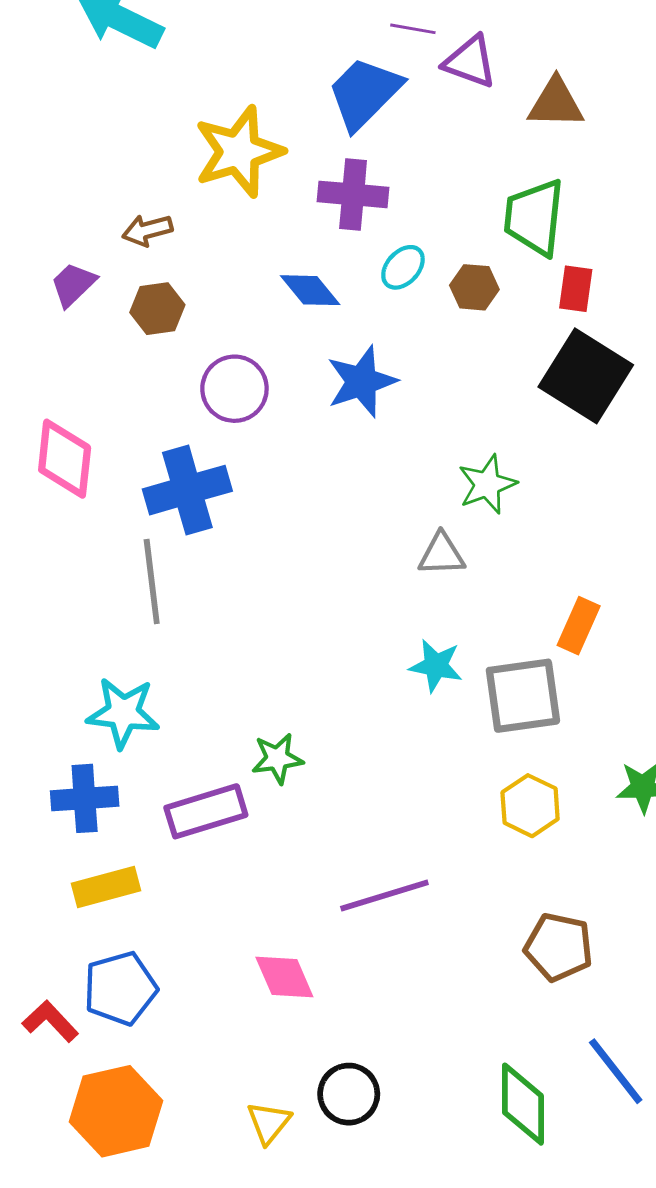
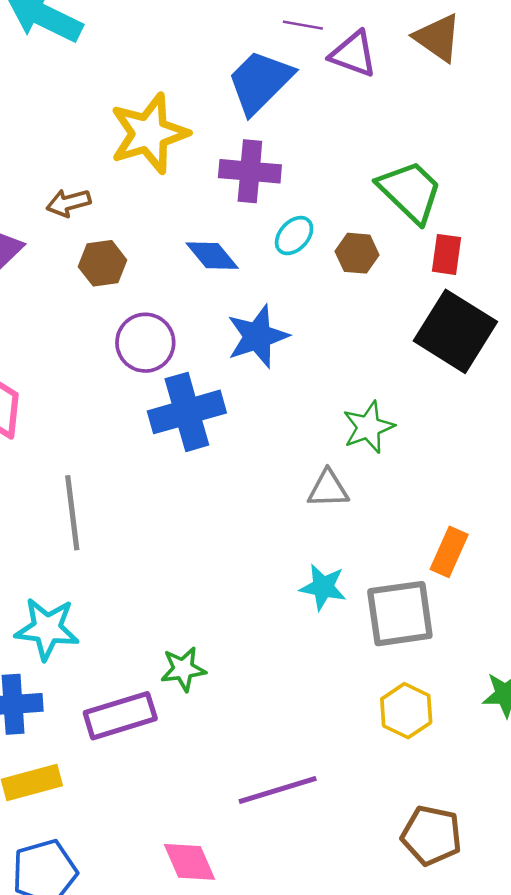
brown triangle: (556, 103) -> (438, 38), moved, turned 34
green trapezoid: (534, 217) -> (410, 191), turned 128
brown hexagon: (157, 309) -> (102, 263), moved
blue cross: (187, 490) -> (187, 412), moved

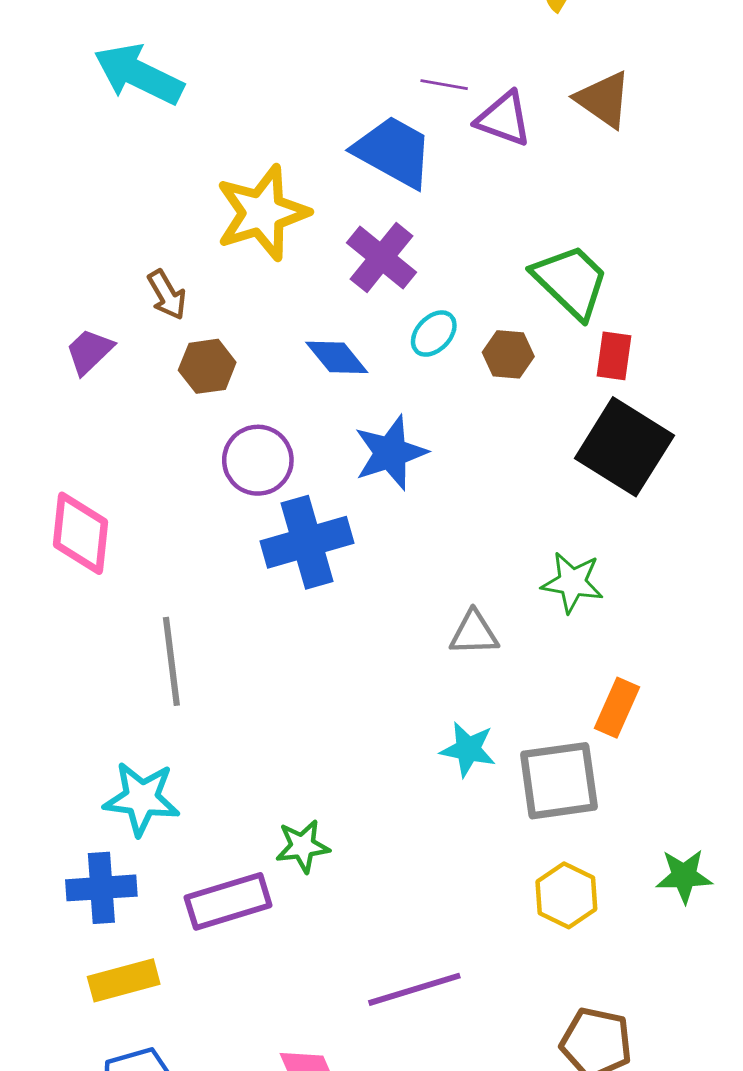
blue trapezoid: (260, 82) -> (393, 152), turned 74
purple cross: (250, 171) -> (382, 258), turned 34
brown arrow: (68, 203) -> (167, 295), turned -105
green star: (368, 427) -> (572, 582), moved, turned 30

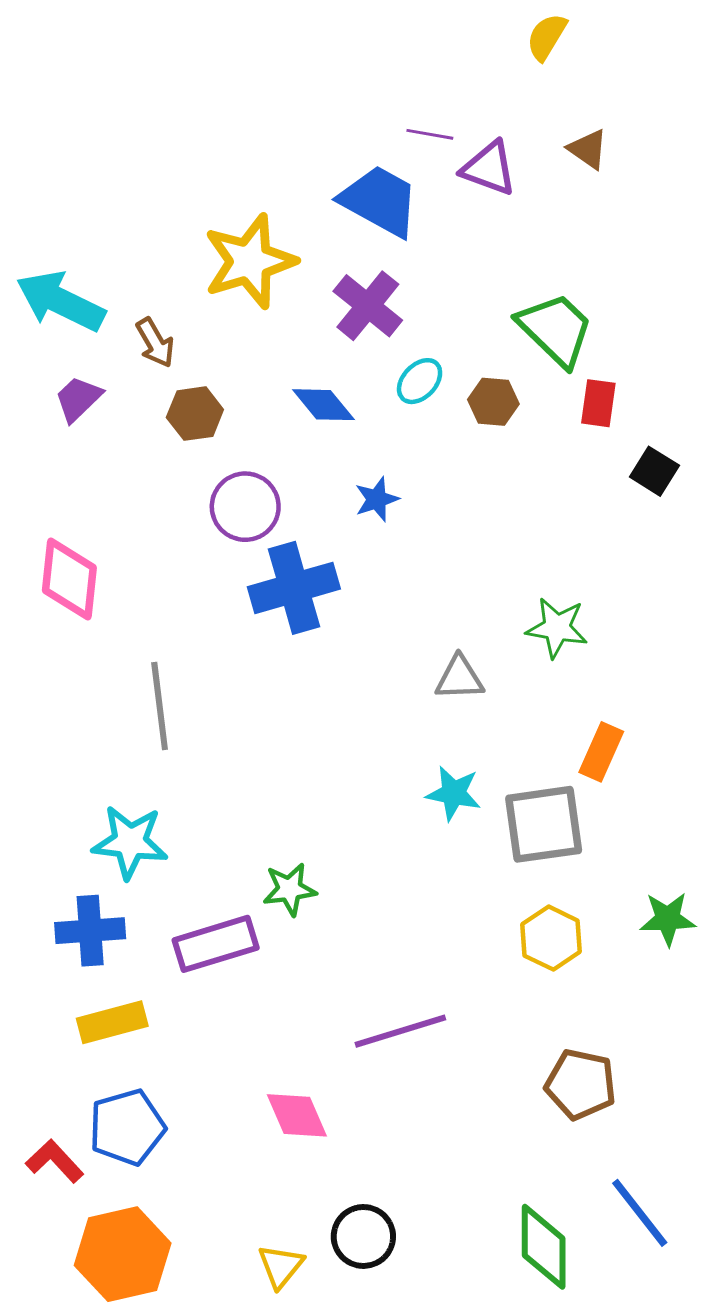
cyan arrow: (139, 74) -> (61, 301), moved
brown triangle: (604, 100) -> (588, 149), size x0.7
black square: (624, 447) -> (654, 471), moved, size x0.5
blue star: (390, 453) -> (377, 499), size x0.6

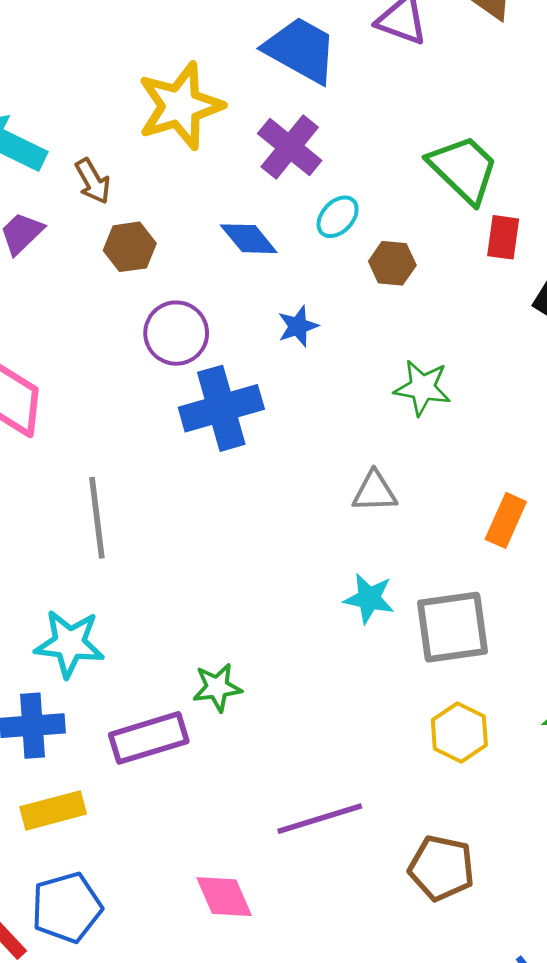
brown hexagon: (493, 402) -> (392, 263), moved
green star: (557, 628) -> (422, 388), moved
orange rectangle: (601, 752) -> (506, 520), moved
brown pentagon: (581, 1084) -> (442, 868), moved

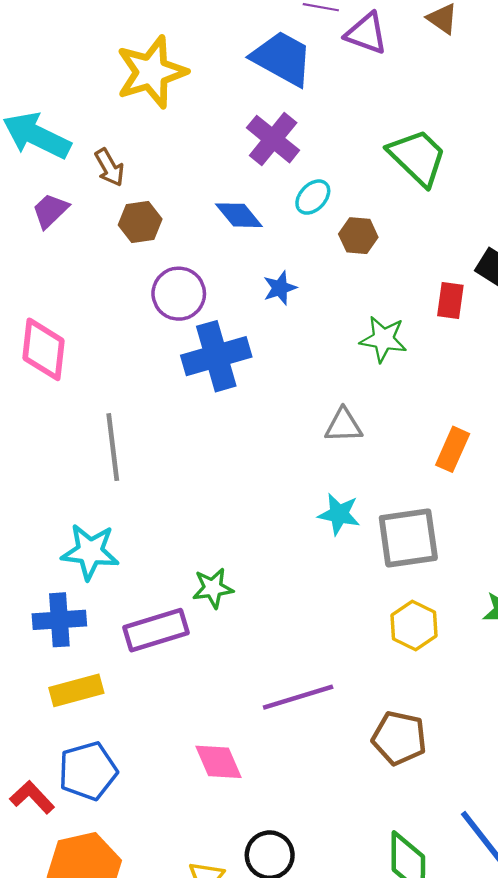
yellow star: (180, 106) -> (151, 72), moved
red rectangle: (503, 237) -> (450, 300), moved

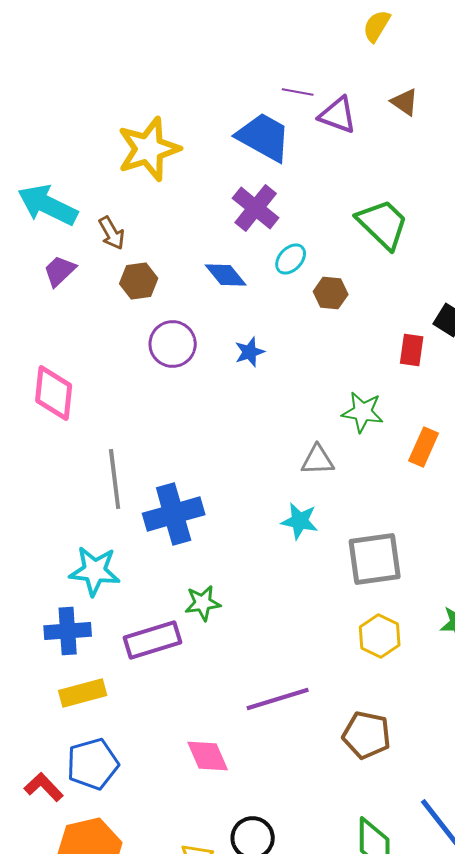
blue star: (280, 288) -> (250, 352), moved
green star: (383, 339) -> (363, 412), moved
blue cross: (216, 356) -> (174, 514), moved
orange rectangle: (453, 449) -> (424, 447), moved
cyan star: (339, 514) -> (300, 521), moved

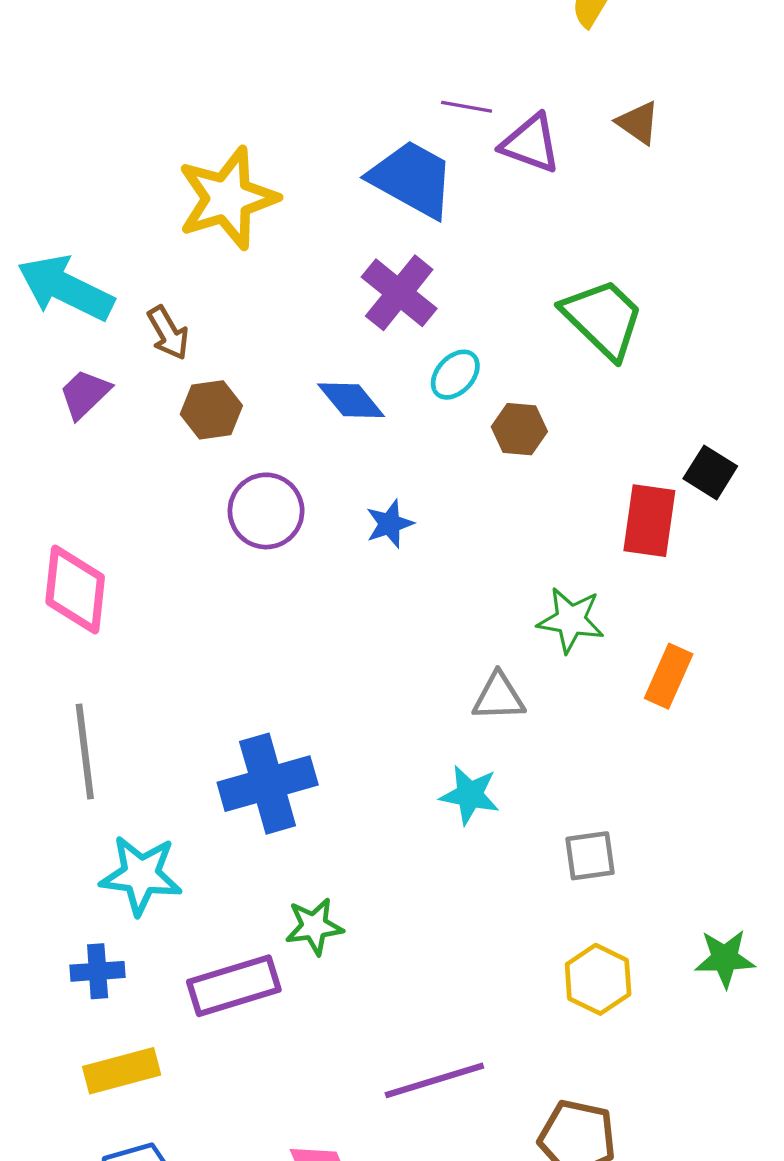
red rectangle: (412, 350) -> (649, 521), size x1.4
gray line: (115, 479) -> (85, 752), moved
gray square: (375, 559) -> (590, 856), size x0.6
blue cross: (68, 631) -> (98, 971), size x0.7

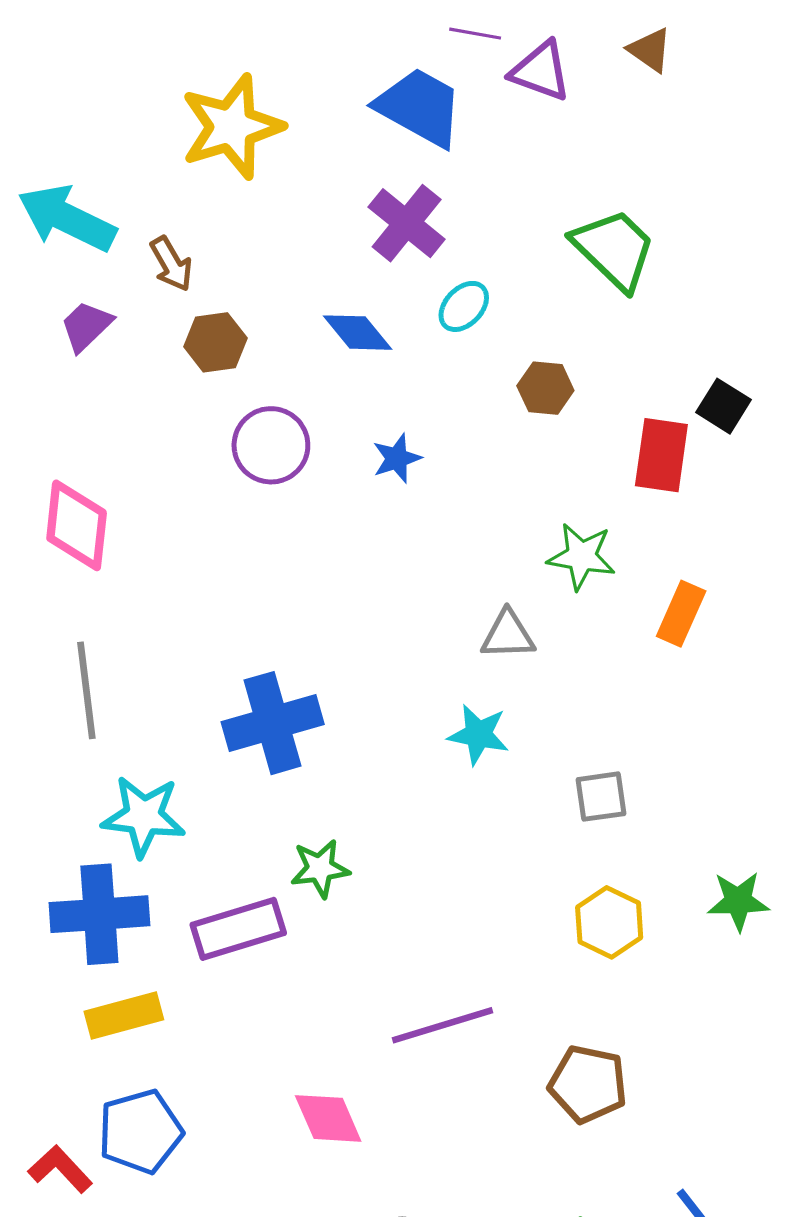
brown hexagon: (519, 429) -> (545, 388), moved
blue cross: (98, 971) -> (99, 914), size x1.8

